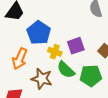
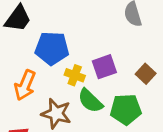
blue pentagon: (39, 33) -> (52, 48), turned -30

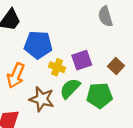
green semicircle: (90, 101) -> (70, 88), turned 90

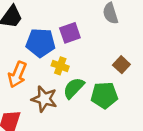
purple square: (82, 60) -> (70, 33), moved

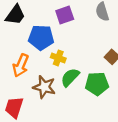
purple square: (70, 33) -> (65, 15), moved

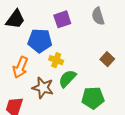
green pentagon: (97, 84) -> (93, 98), moved

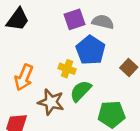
gray semicircle: (98, 16) -> (103, 22), moved, turned 120
blue pentagon: (40, 41) -> (90, 50), moved, turned 30

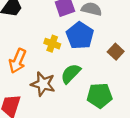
yellow cross: (67, 69) -> (52, 44), moved

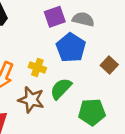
yellow cross: (52, 44) -> (37, 68), moved

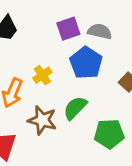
yellow cross: (37, 68) -> (42, 75), moved, turned 35

